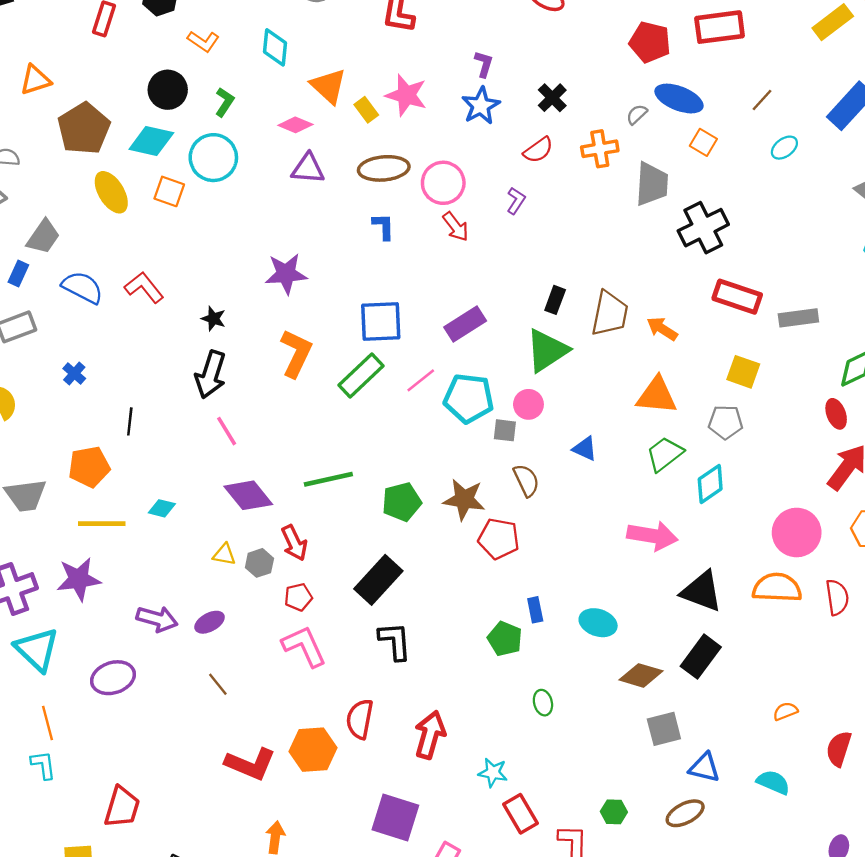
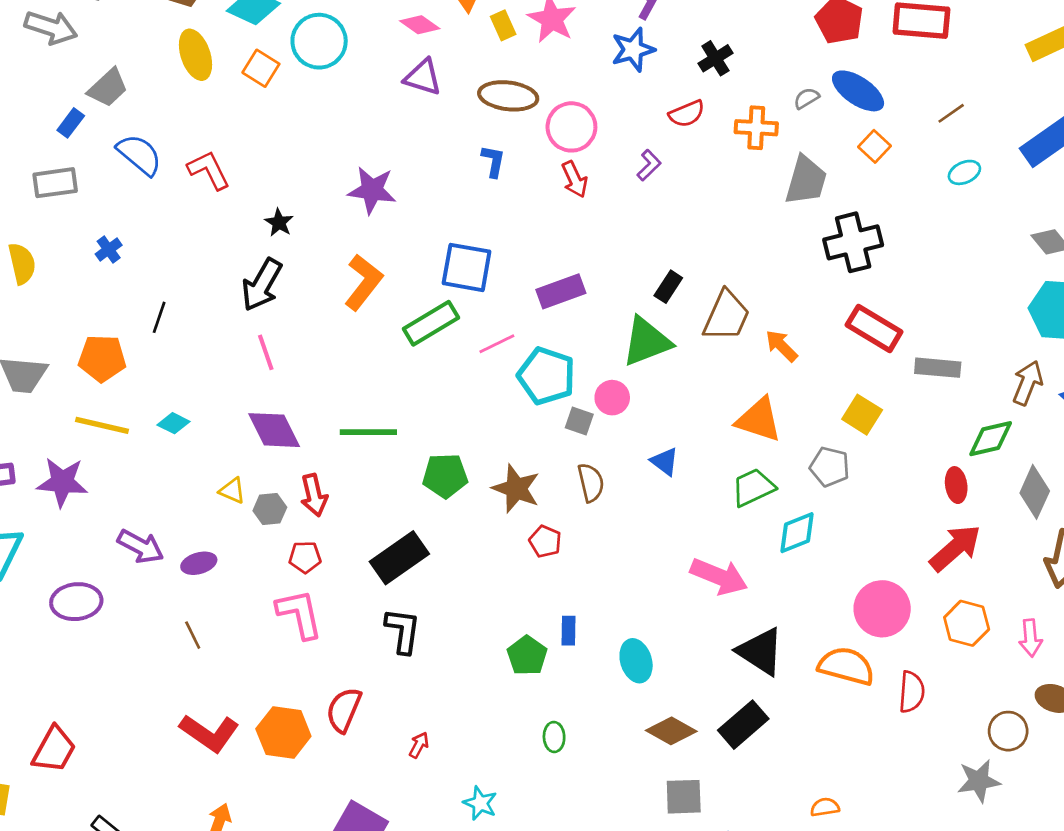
red pentagon: (499, 539) -> (545, 541), size x0.7
cyan ellipse: (598, 623) -> (636, 661), turned 42
red arrow: (430, 735) -> (419, 745), size x0.5

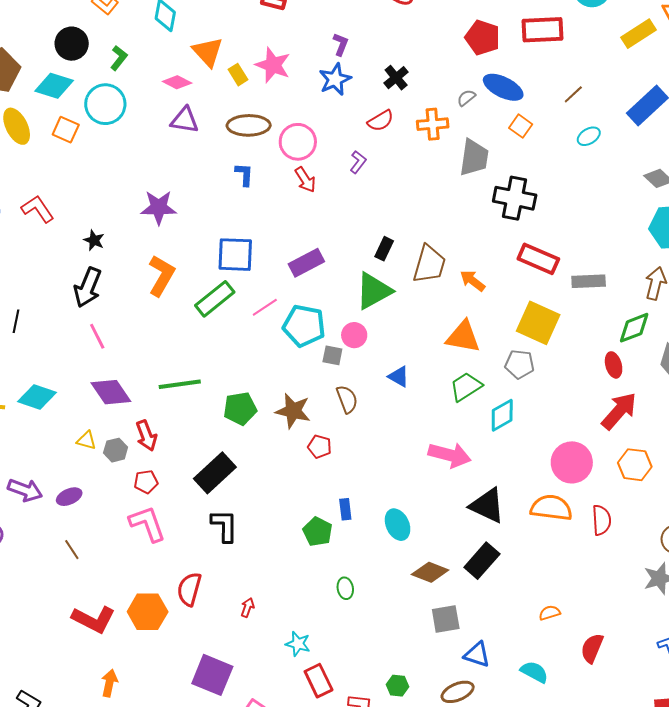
black cross: (853, 242) -> (515, 198), turned 33
yellow square: (862, 415) -> (538, 323), size x1.5
cyan diamond: (174, 423) -> (37, 397), size x1.6

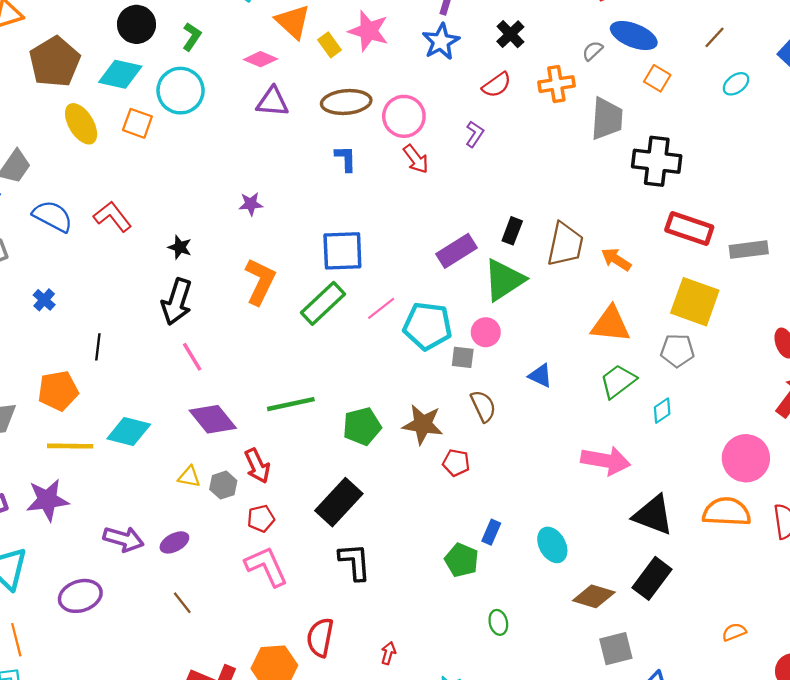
purple star: (159, 207) -> (251, 204), size x0.6
purple rectangle: (306, 263) -> (456, 251), moved
cyan diamond: (502, 415) -> (662, 411), size x0.7
blue rectangle: (345, 509) -> (491, 532), turned 35

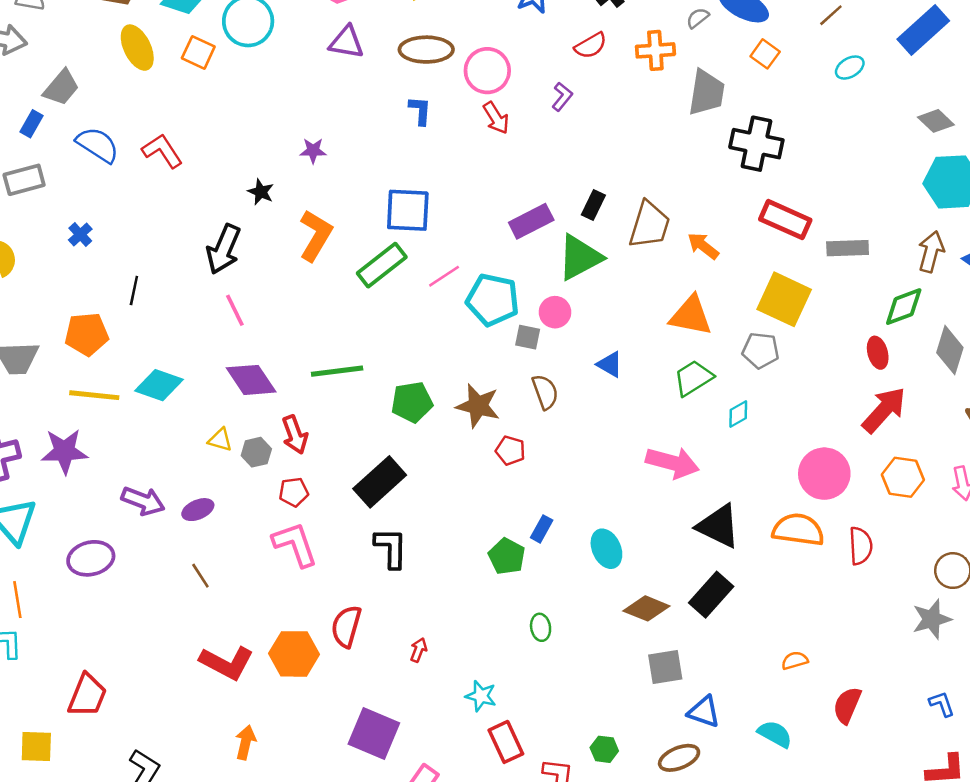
black star: (180, 247) -> (261, 192), moved

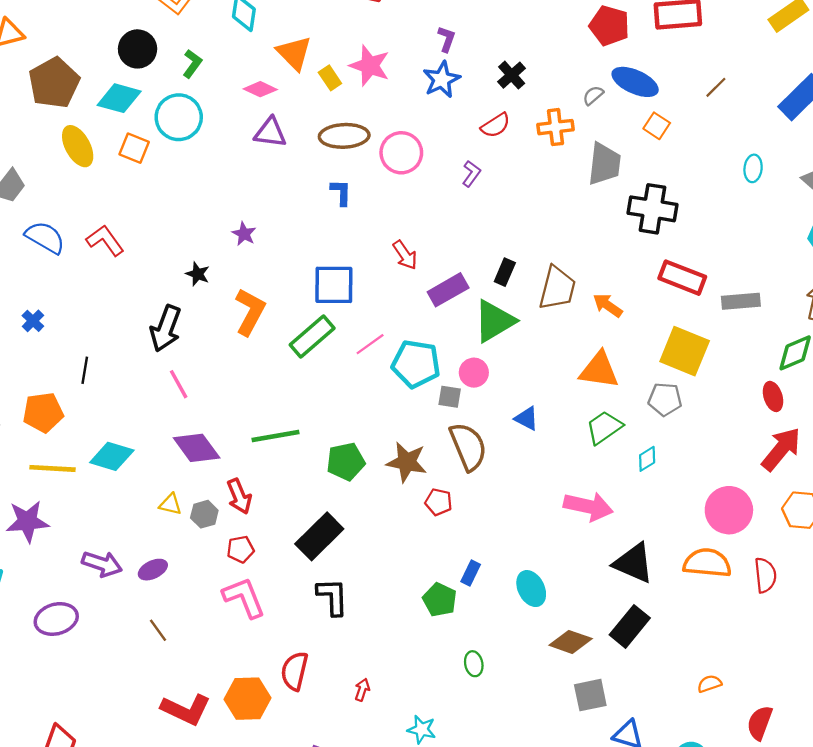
cyan ellipse: (850, 68) -> (753, 168), moved, turned -50
red arrow: (496, 118) -> (405, 255), moved
purple star: (313, 151) -> (244, 234), turned 30
brown semicircle: (545, 392) -> (468, 447), size x1.5

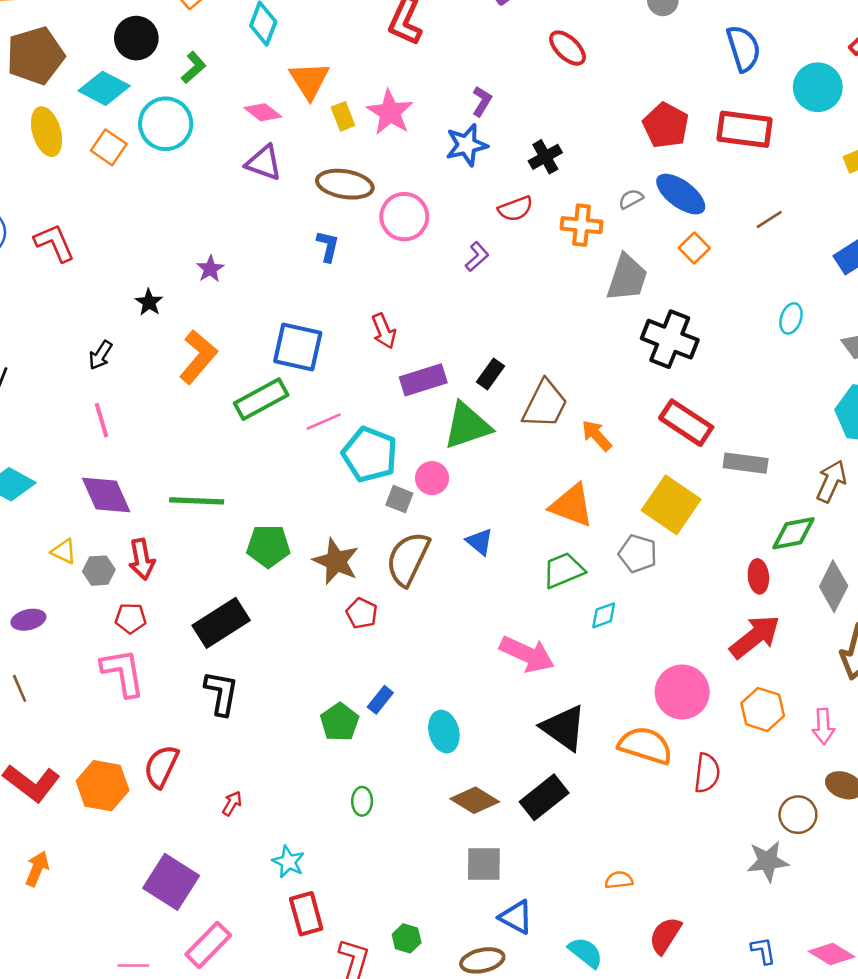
black arrow: (166, 328) -> (100, 355), size x0.6
brown semicircle: (468, 447) -> (408, 559), turned -144

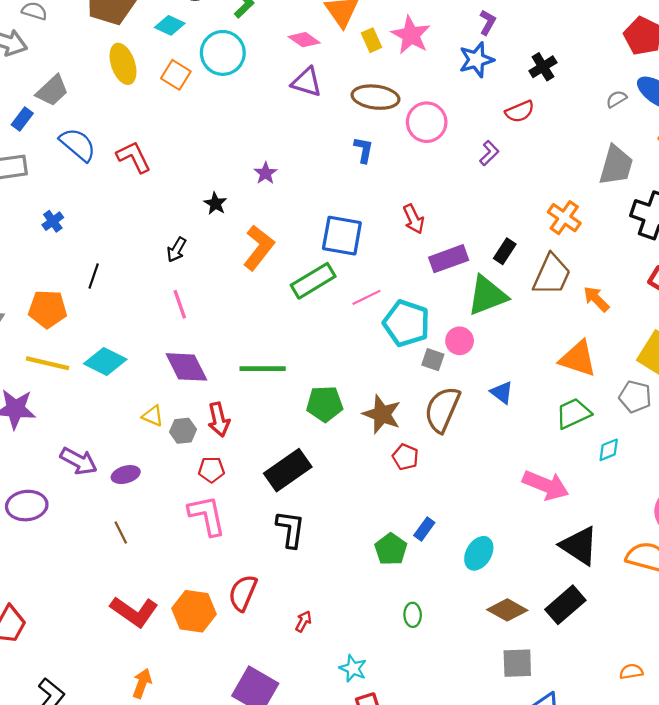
cyan diamond: (104, 88) -> (170, 25), size x0.7
orange cross: (582, 225) -> (564, 218), moved, turned 32
cyan ellipse: (444, 732) -> (479, 553), turned 48

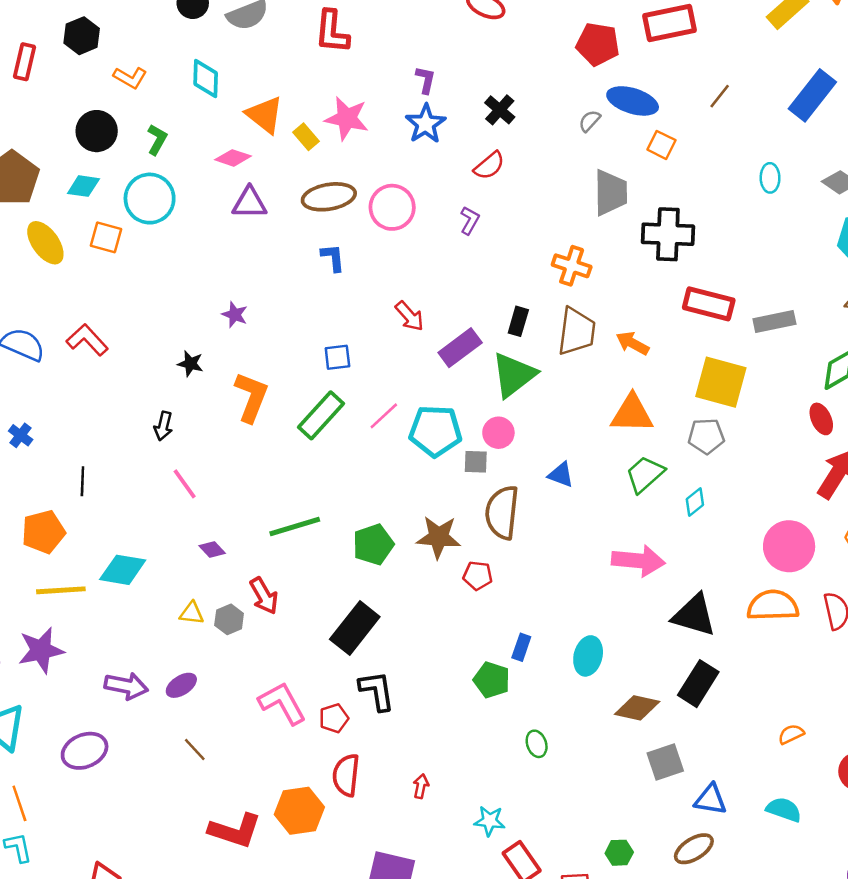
blue square: (342, 236) -> (337, 357), size x0.6
purple diamond: (186, 367) -> (212, 549), size x0.5
red pentagon: (211, 470) -> (334, 718), moved

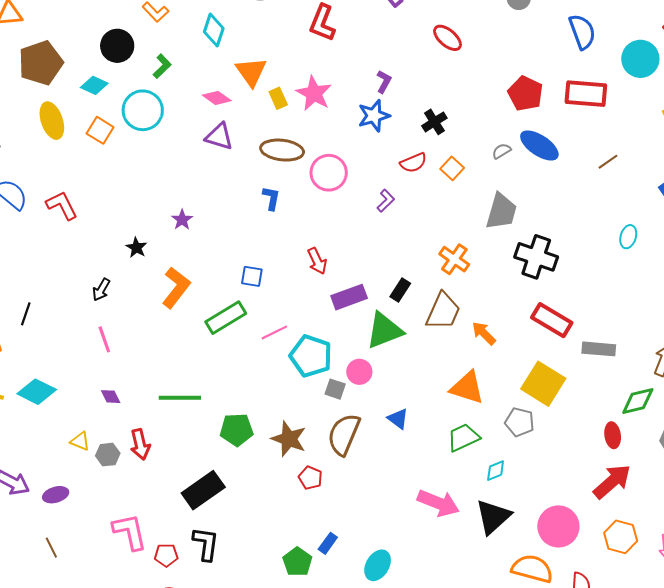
orange square: (661, 145) -> (452, 168), moved
black triangle: (694, 615) -> (493, 517), moved, turned 45

